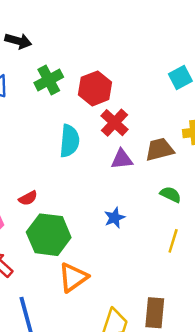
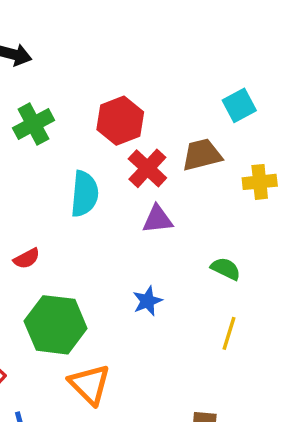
green cross: (49, 80) -> (33, 124), moved
brown trapezoid: (160, 149) -> (202, 155), moved
red semicircle: (28, 198) -> (27, 258), moved
orange triangle: (73, 277) -> (90, 384), turned -40

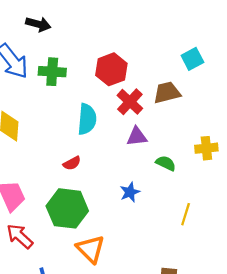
green cross: (33, 124) -> (52, 72), turned 32
yellow cross: (260, 182) -> (206, 148), moved
red semicircle: (27, 258) -> (72, 163), moved
green semicircle: (226, 269) -> (166, 163), moved

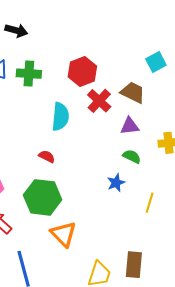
brown trapezoid: (167, 93) -> (133, 92), turned 40
purple triangle: (137, 137) -> (130, 126), moved
red semicircle: (72, 163) -> (47, 156), turned -126
blue star: (130, 192) -> (116, 183), moved

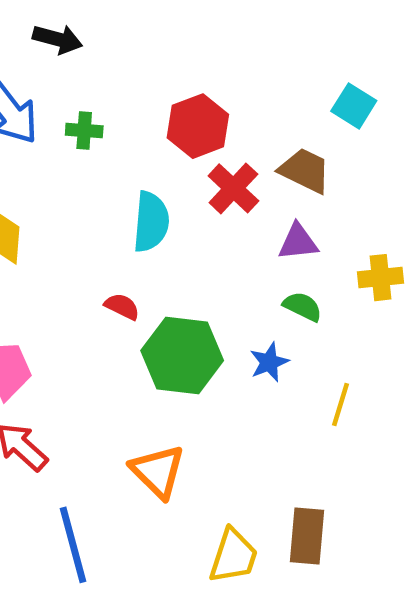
cyan square: (156, 62) -> (354, 106), turned -30
green cross: (29, 74) -> (84, 130), size x0.7
green hexagon: (43, 197) -> (182, 356), moved

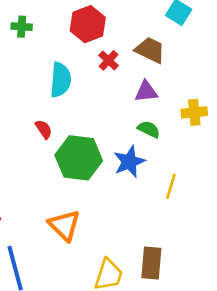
red cross: (233, 188) -> (109, 60), size x0.7
red semicircle: (122, 306) -> (44, 129), turned 30
blue star: (269, 362) -> (129, 162), size x1.4

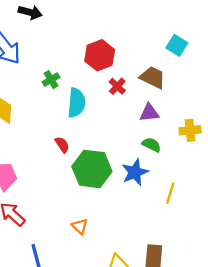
green cross: (22, 27) -> (51, 80), moved, turned -35
orange triangle: (64, 225) -> (80, 226), size x0.6

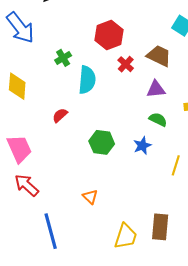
red semicircle: (62, 145) -> (60, 115), moved, turned -98
green hexagon: (92, 169) -> (102, 142), size x0.7
blue star: (135, 172) -> (142, 146), size x0.7

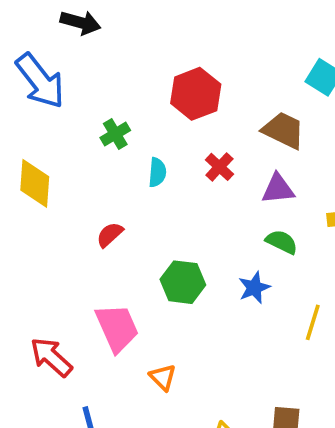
red cross: (126, 64) -> (219, 167), moved
cyan semicircle: (87, 80) -> (157, 172), size x0.6
pink trapezoid: (19, 149) -> (117, 328), moved

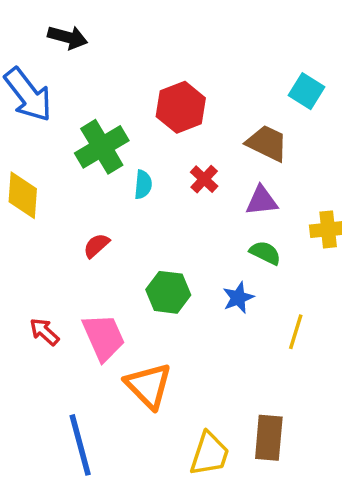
green cross: (115, 134) -> (102, 147), size x1.8
red arrow: (51, 357) -> (44, 332), moved, size x0.7
orange triangle: (163, 377) -> (148, 386), size x1.8

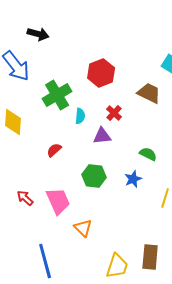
purple triangle: (262, 201) -> (102, 136), moved
orange triangle: (148, 386) -> (83, 228), size x0.7

